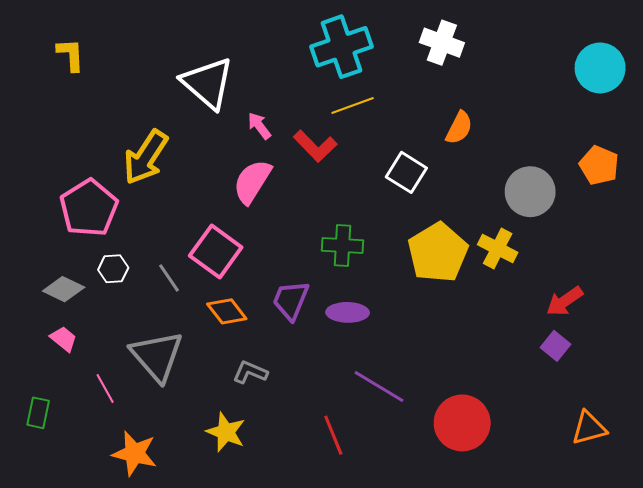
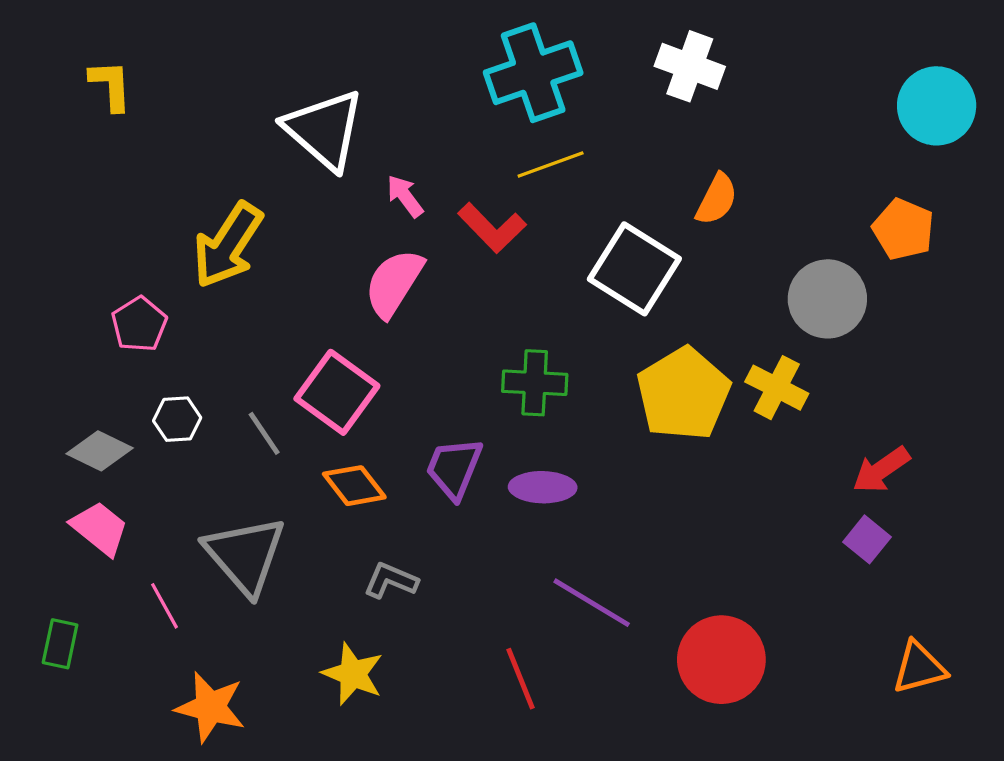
orange pentagon: (599, 165) -> (903, 229), moved
white square: (406, 172) -> (634, 269), size x1.4
pink pentagon: (89, 208) -> (139, 324), size x0.6
pink trapezoid: (64, 339) -> (100, 528), size x1.4

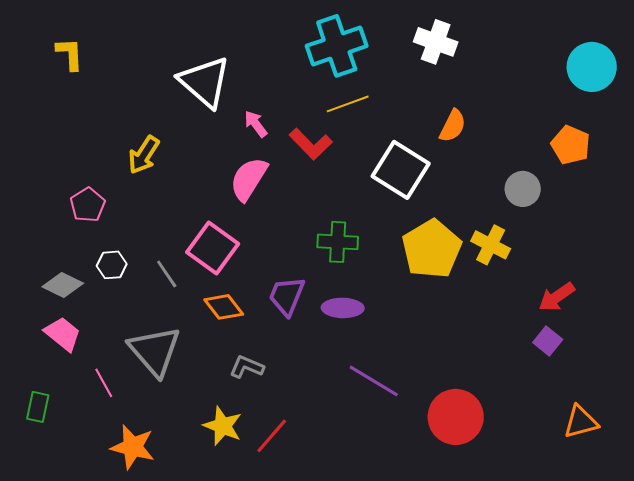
yellow arrow: (228, 245) -> (144, 155), size x0.7
gray circle: (827, 299) -> (523, 189), size x0.7
red line: (520, 679) -> (272, 436), moved, turned 63

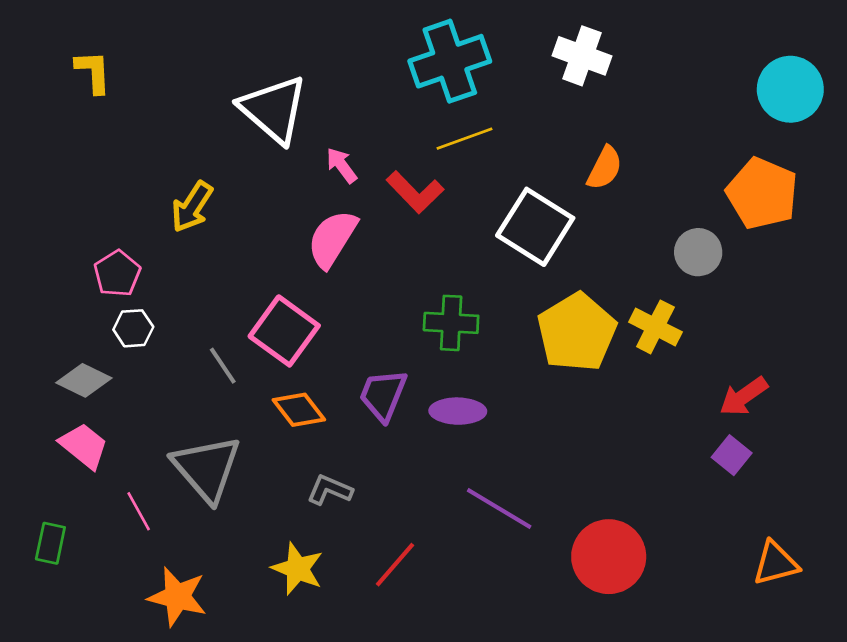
orange pentagon: (571, 145) -> (762, 193), size x1.4
white hexagon: (112, 265) -> (133, 328), moved
red line: (272, 436) -> (395, 565), moved

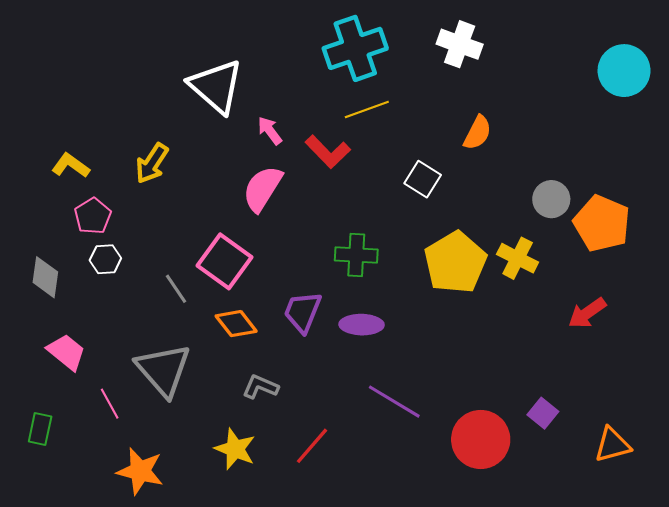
yellow L-shape: (93, 72) -> (71, 165), moved, turned -51
orange pentagon: (762, 193) -> (602, 223), moved
white square: (535, 227) -> (423, 179), size x0.6
gray diamond: (84, 380) -> (45, 277), moved, turned 72
purple square: (732, 455) -> (543, 413), moved

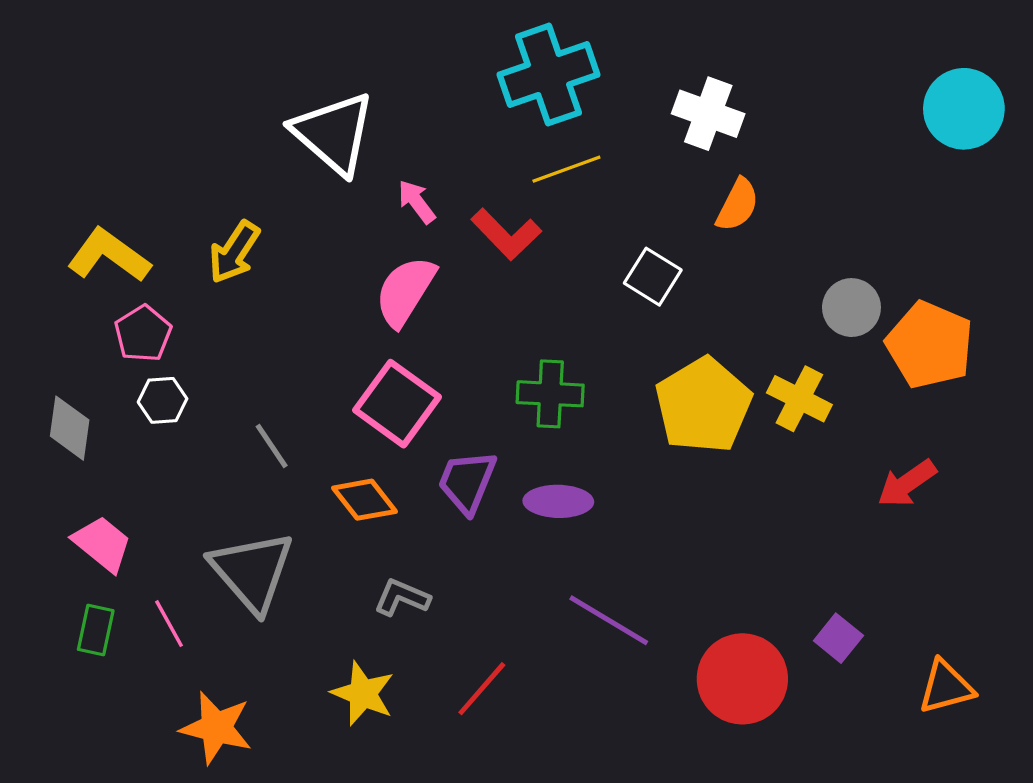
white cross: (460, 44) -> (708, 114), moved
yellow L-shape: (71, 165) -> (109, 255), size x1.4
pink square: (225, 261) -> (397, 404), moved
green rectangle: (40, 429) -> (96, 630), moved

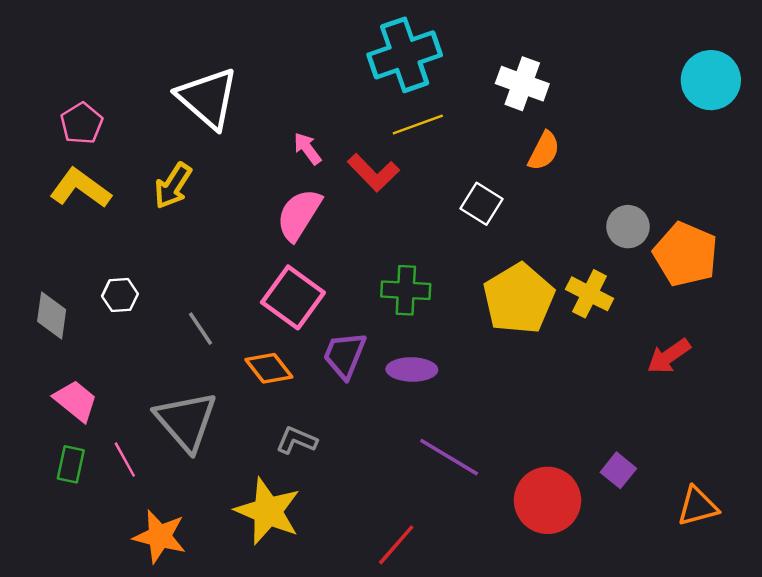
white triangle: (334, 133) -> (208, 98), moved
pink pentagon: (143, 334) -> (82, 123), moved
red line: (482, 689) -> (396, 545), moved
yellow star: (363, 694) -> (268, 511), size x1.4

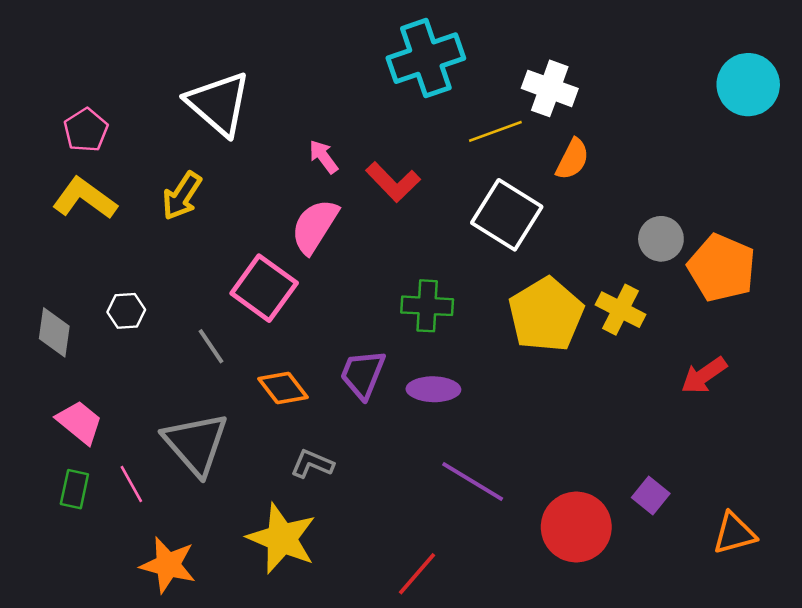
yellow line: (418, 125) -> (495, 131), moved
white square: (481, 204) -> (507, 215), size x1.6
pink square: (293, 297) -> (264, 288), moved

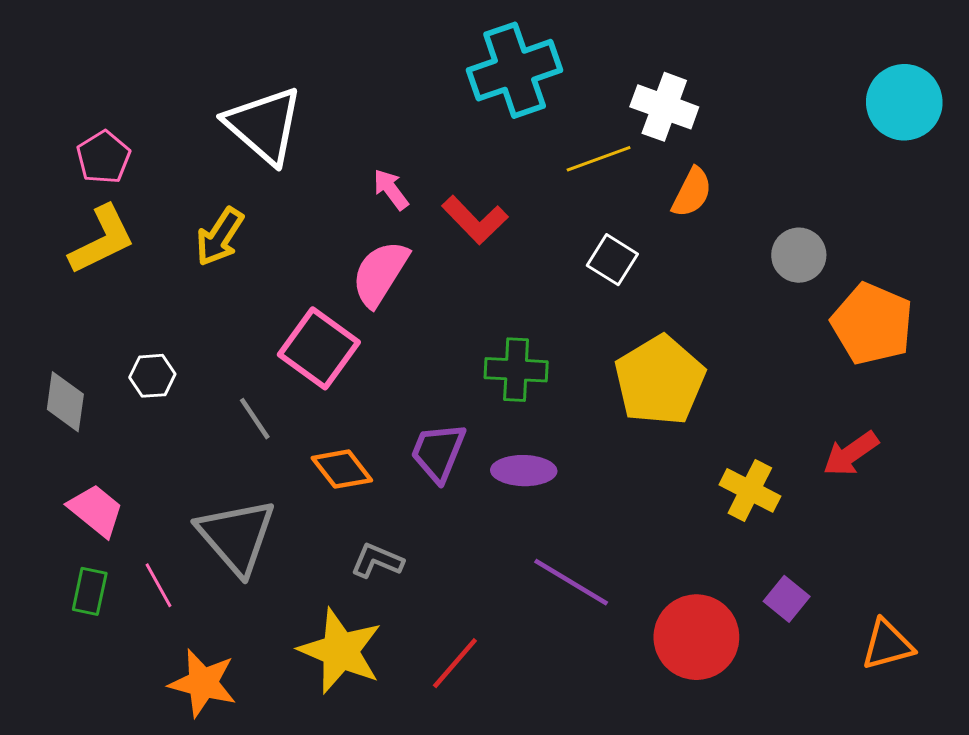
yellow L-shape: (85, 198) -> (102, 240), turned 118
white square: (507, 215) -> (612, 260), size x0.6
gray circle: (661, 239) -> (799, 255), moved
yellow cross: (621, 310) -> (750, 490), moved
red line: (417, 574) -> (455, 663), moved

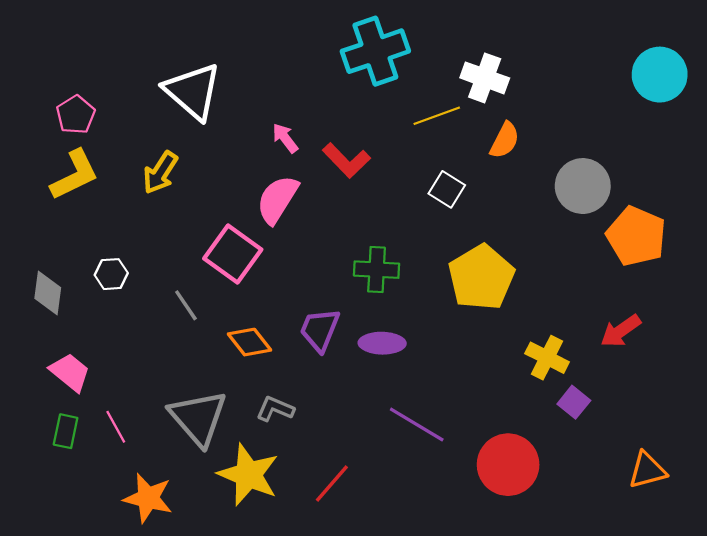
gray circle: (799, 255) -> (583, 186), size x1.4
gray triangle: (236, 536) -> (198, 418), moved
purple square: (787, 599) -> (574, 402), moved

